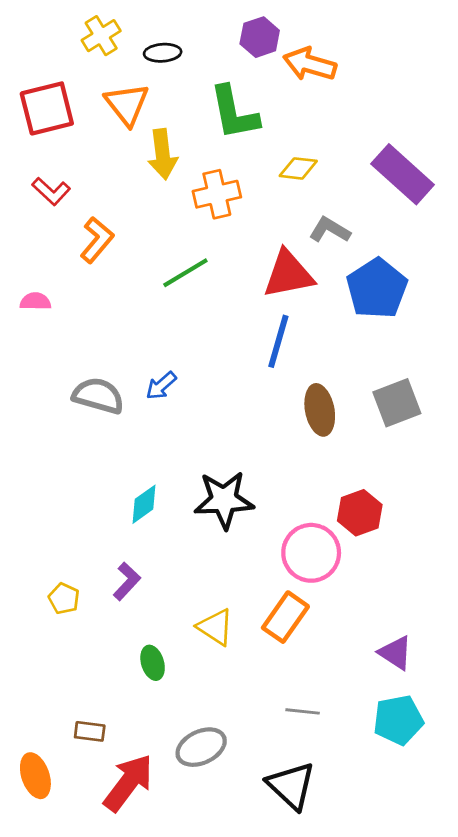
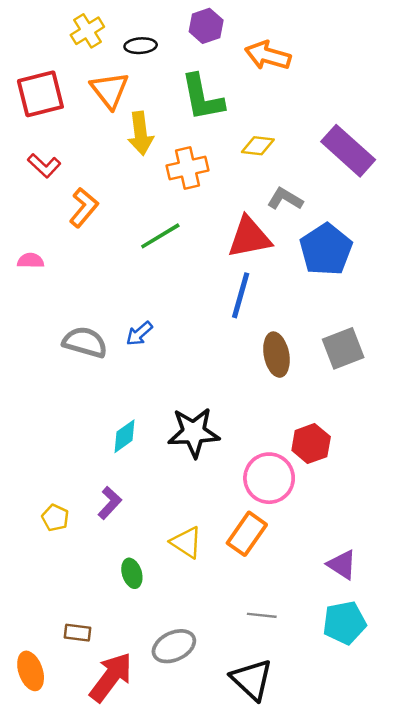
purple hexagon: (260, 37) -> (206, 26), moved

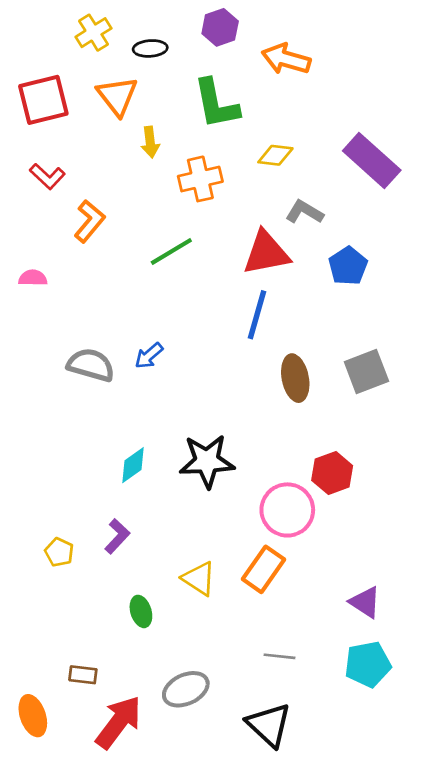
yellow arrow: (141, 133) -> (150, 142), size x0.7
blue pentagon: (326, 250) -> (348, 266), size x0.7

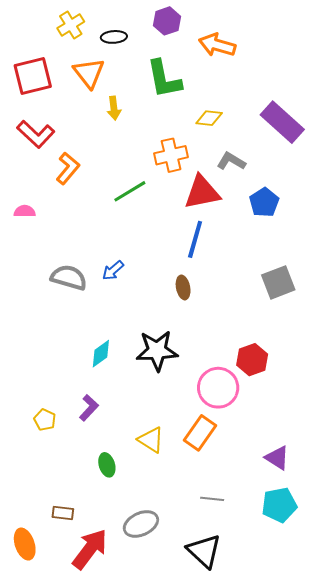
red L-shape: (47, 176) -> (36, 134), size x1.4
orange cross: (200, 179) -> (171, 155), moved
brown ellipse: (295, 378) -> (183, 287), moved, size x0.7

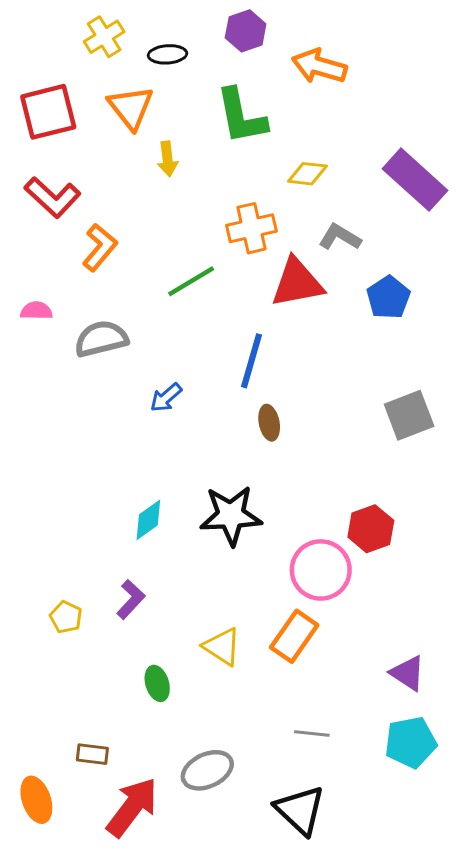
blue line: (195, 239) -> (251, 361), moved
gray semicircle: (69, 277) -> (101, 339), moved, turned -30

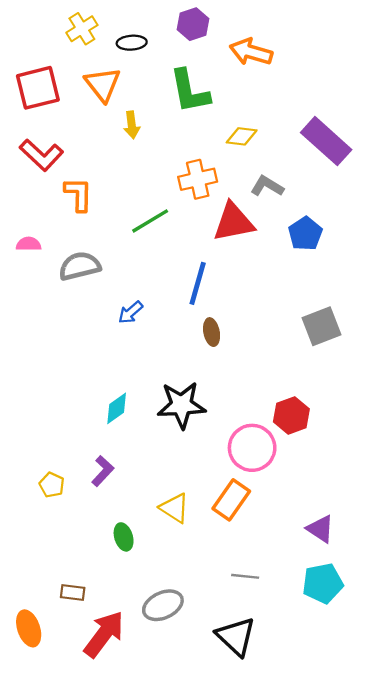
orange L-shape: (100, 247) -> (78, 194), turned -39

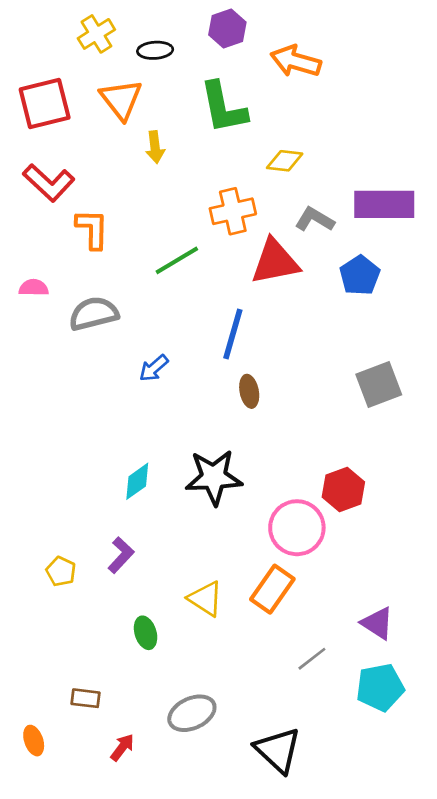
purple rectangle: (326, 141) -> (384, 204), moved, turned -42
gray line: (245, 576) -> (312, 659), moved, turned -44
orange ellipse: (29, 628) -> (34, 741), size x0.7
red arrow: (104, 634) -> (122, 747), size x0.5

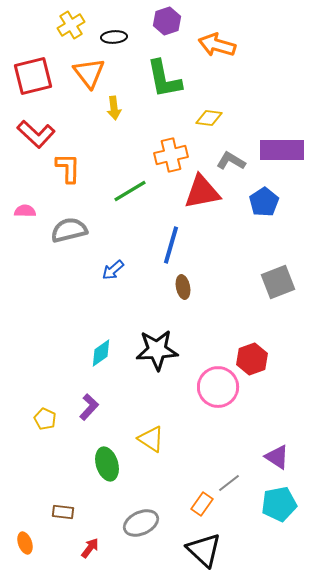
orange rectangle: (272, 589) -> (202, 504), moved, size x0.7
green ellipse: (146, 633) -> (107, 464), size x1.4

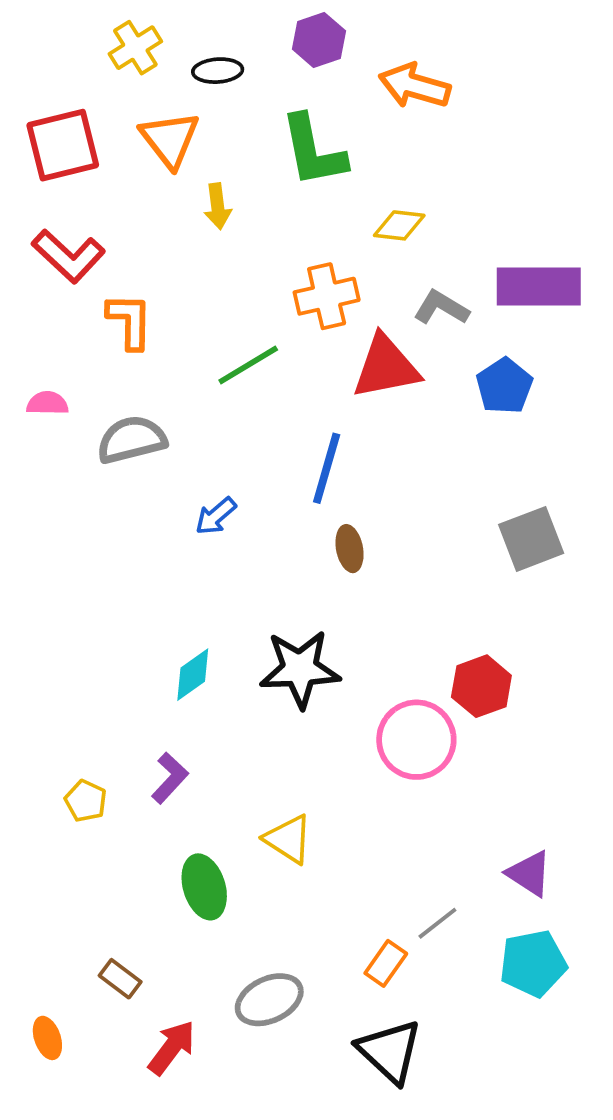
brown rectangle: (63, 512) -> (120, 979), turned 30
red arrow: (90, 548) -> (172, 1048), size x1.4

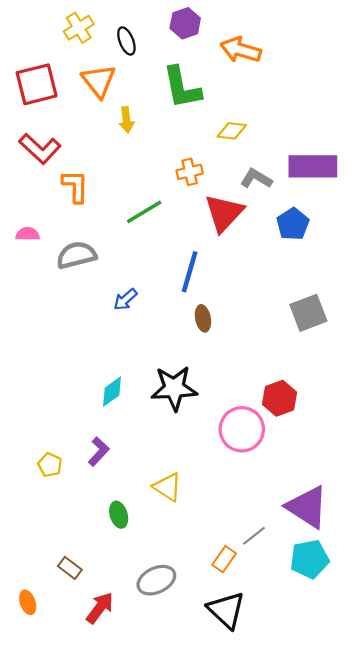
black ellipse: (218, 71) -> (126, 41), turned 72
orange cross: (327, 296) -> (190, 172), size x0.7
red triangle: (386, 367) -> (224, 213), turned -36
purple triangle: (529, 874) -> (307, 507), size x1.6
green ellipse: (204, 887) -> (119, 515), size x0.7

